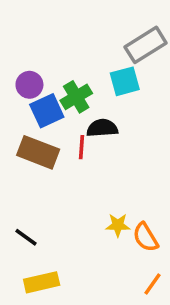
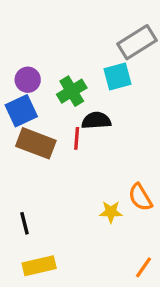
blue square: (47, 111) -> (21, 111), moved
black line: (26, 237) -> (24, 223), turned 40
orange semicircle: (146, 237) -> (140, 197), moved

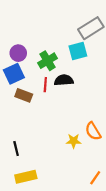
red line: (77, 138) -> (45, 85), moved
brown rectangle: (36, 143) -> (24, 95), size x0.7

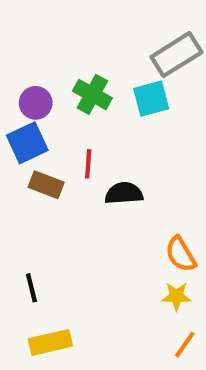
green cross: (48, 61) -> (92, 94), moved, turned -30
black semicircle: (64, 80) -> (124, 193), moved
yellow star: (74, 141) -> (176, 296), moved

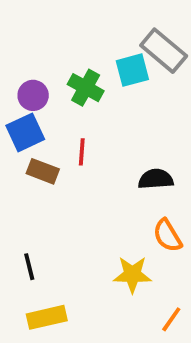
gray rectangle: (176, 55) -> (164, 51), turned 72
cyan square: (151, 99) -> (132, 70), moved
black semicircle: (124, 193) -> (156, 179), moved
yellow star: (176, 296) -> (132, 275), moved, size x1.4

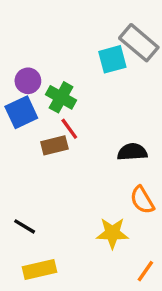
green cross: (86, 88) -> (61, 97), moved
red line: (82, 152) -> (69, 129), turned -40
brown rectangle: (43, 171) -> (54, 145), moved, turned -35
black line: (29, 267) -> (25, 226), turned -45

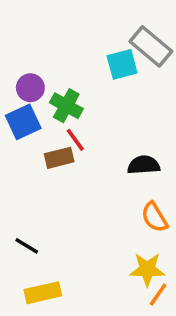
yellow star: (112, 233) -> (147, 269), moved

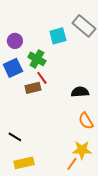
cyan square: (122, 64) -> (58, 36), moved
purple circle: (30, 88) -> (15, 41), moved
orange line: (158, 294) -> (72, 164), moved

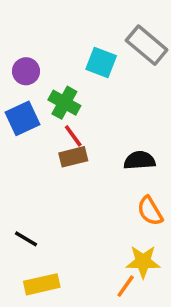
cyan square: (58, 36) -> (101, 63), turned 36
brown rectangle: (33, 88) -> (73, 157), moved

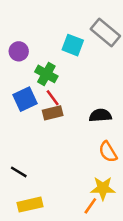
blue square: (23, 118) -> (25, 99), moved

